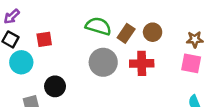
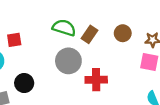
brown circle: (153, 32) -> (123, 33), moved
red cross: (142, 63) -> (96, 80), moved

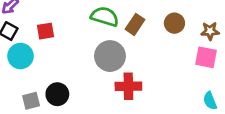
red cross: (96, 80) -> (128, 86), moved
black circle: (24, 83) -> (57, 94), moved

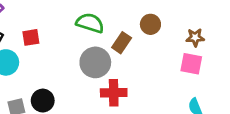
brown circle: (174, 23) -> (150, 24), moved
brown rectangle: (135, 24) -> (122, 43), moved

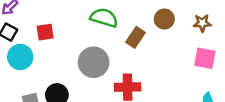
brown star: (195, 37) -> (202, 23), moved
gray circle: (95, 62) -> (94, 62), moved

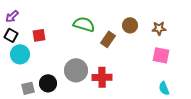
gray circle: (94, 62) -> (76, 70), moved

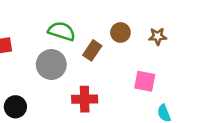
pink square: (161, 55) -> (145, 81), moved
gray circle: (76, 70) -> (51, 65), moved

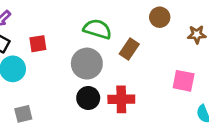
brown circle: (120, 32) -> (160, 17), moved
black circle: (15, 107) -> (88, 98), moved

